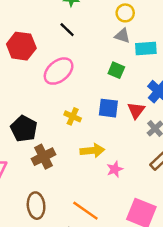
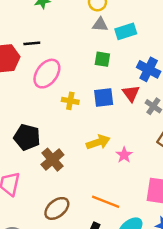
black line: (67, 30) -> (32, 43), moved, turned -35
yellow cross: (73, 116) -> (70, 101), moved
brown ellipse: (36, 206) -> (57, 208), turned 70

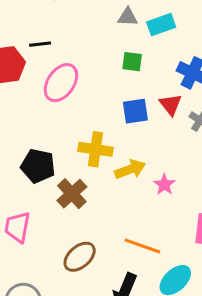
yellow cross: (70, 101) -> (96, 149), moved, size x1.5

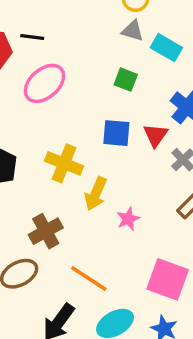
cyan rectangle: (161, 25) -> (166, 48), turned 36
yellow arrow: (130, 169) -> (96, 194), turned 120
brown cross: (72, 194) -> (46, 231), moved

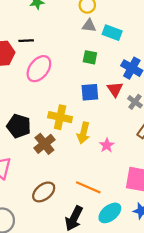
brown cross: (46, 231) -> (44, 144), moved

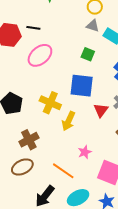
red triangle: (115, 89) -> (101, 110), moved
blue square: (90, 92) -> (82, 86), size x1.4
brown cross: (44, 144) -> (29, 140), moved
pink star: (107, 145) -> (85, 152), moved

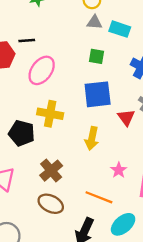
yellow cross: (50, 103) -> (50, 114), moved
brown ellipse: (22, 167) -> (51, 204), turned 65

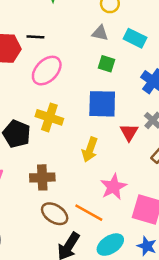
gray triangle: (94, 22) -> (100, 33), moved
pink star: (119, 170) -> (113, 187), size x1.5
brown cross: (51, 171) -> (42, 177), turned 30
brown ellipse: (51, 204) -> (55, 214), moved

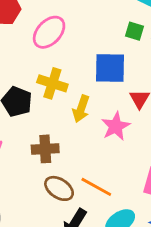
green square: (107, 64) -> (134, 31), moved
yellow arrow: (90, 150) -> (81, 109), moved
pink star: (113, 187) -> (116, 126), moved

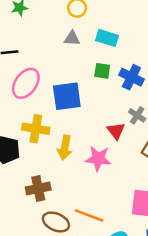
blue square: (110, 68) -> (67, 96), moved
pink star: (116, 126) -> (98, 159), turned -30

